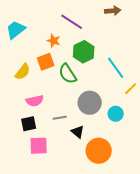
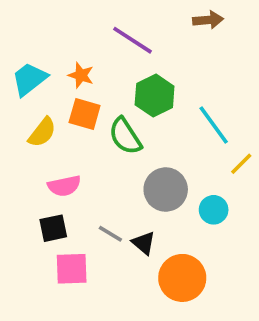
cyan trapezoid: (16, 30) -> (29, 79), moved
orange star: (54, 41) -> (81, 75), moved
orange square: (46, 62) -> (85, 114), turned 36
gray line: (60, 118) -> (110, 234), moved, turned 40

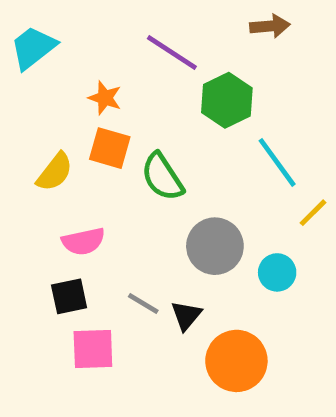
cyan trapezoid: (29, 79) -> (33, 48), moved
green hexagon: (155, 96) -> (227, 100), moved
black triangle: (144, 243) -> (186, 316), turned 30

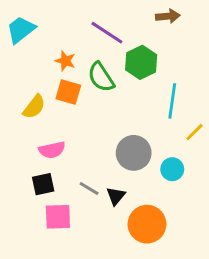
cyan line: (277, 162) -> (172, 101), turned 44
green semicircle: (162, 177) -> (101, 77), moved

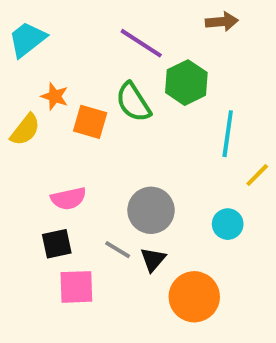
orange star: (65, 61) -> (55, 96), moved
yellow semicircle: (34, 107) -> (25, 130), moved
gray circle: (134, 153) -> (151, 210), moved

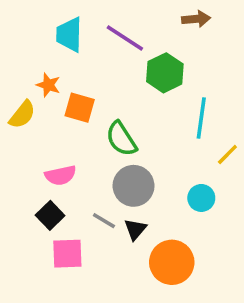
cyan trapezoid: (27, 39) -> (69, 35), moved, turned -51
green semicircle: (133, 102) -> (121, 139), moved
black square: (57, 244) -> (50, 215), turned -32

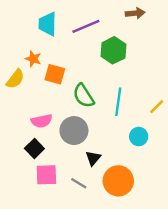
purple line: (125, 38) -> (86, 26), turned -56
cyan line: (201, 118) -> (118, 102), moved
gray circle: (134, 186) -> (74, 131), moved
gray line: (104, 221) -> (79, 183), moved

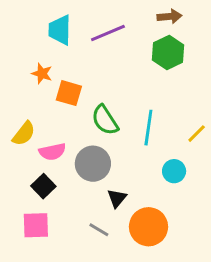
green hexagon: (113, 50) -> (168, 53), moved
yellow semicircle: (15, 79) -> (24, 134), moved
pink square: (46, 175) -> (36, 225), moved

